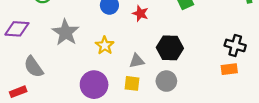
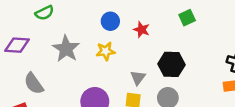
yellow star: (105, 45) -> (106, 51), moved, turned 30
gray triangle: (137, 61) -> (138, 78), turned -42

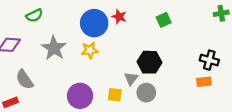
blue circle: (110, 21) -> (94, 23), size x1.6
red star: (142, 30) -> (119, 17), moved
gray triangle: (138, 78) -> (131, 78), moved

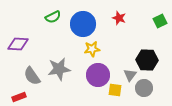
green semicircle: (34, 15) -> (53, 17), moved
blue circle: (94, 23) -> (83, 24), moved
gray star: (54, 48) -> (59, 69), moved, turned 30
purple circle: (80, 96) -> (98, 75), moved

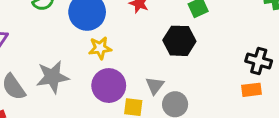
black hexagon: (147, 60) -> (179, 41), moved

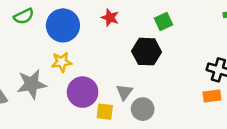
yellow star: (100, 48) -> (62, 62), moved

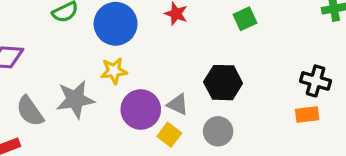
black hexagon: (147, 52) -> (223, 83), moved
gray triangle: (124, 92) -> (178, 104), moved, turned -42
yellow square: (105, 112) -> (169, 135), turned 30

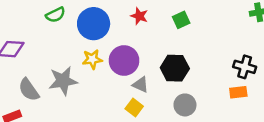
green square: (245, 19) -> (181, 20), moved
purple circle: (141, 109) -> (124, 60), moved
gray circle: (218, 131) -> (185, 105), moved

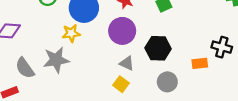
yellow star: (92, 59) -> (71, 33), moved
purple circle: (124, 60) -> (122, 31), moved
orange rectangle: (238, 92) -> (200, 63), moved

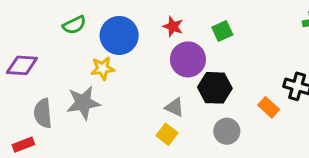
purple circle: (122, 31) -> (188, 59), moved
orange rectangle: (200, 63) -> (269, 107), turned 49
gray semicircle: (25, 68) -> (43, 113), turned 30

